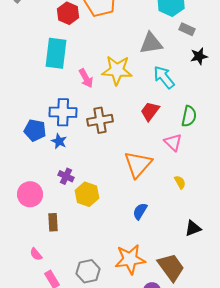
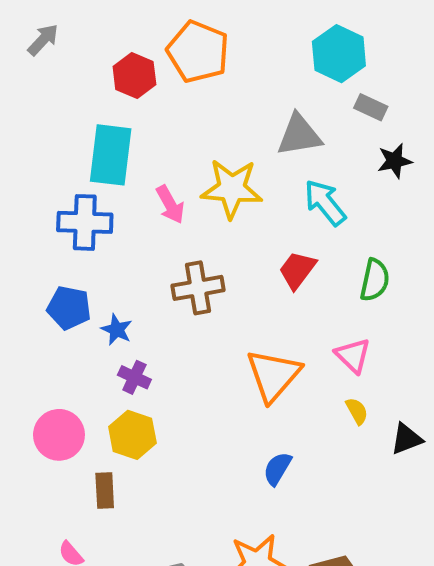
blue cross: (63, 112) -> (85, 222), moved
pink triangle: (173, 142) -> (353, 355), moved
purple cross: (66, 176) -> (134, 377), moved
yellow hexagon: (87, 194) -> (132, 435), moved
black triangle: (193, 228) -> (406, 439), moved

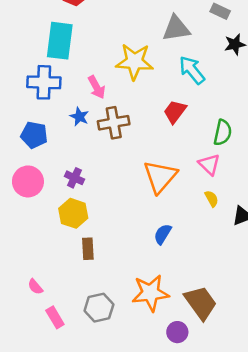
pink arrow: (170, 205) -> (97, 87), moved
green semicircle: (375, 280) -> (223, 133), moved
blue star: (117, 330) -> (79, 117), moved
pink circle: (59, 435) -> (28, 181), moved
brown rectangle: (105, 490) -> (88, 249), moved

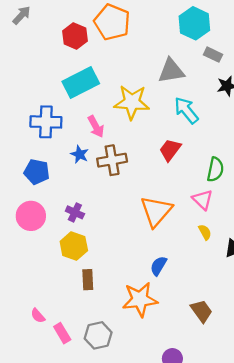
cyan rectangle: (60, 41) -> (81, 82), moved, turned 56
orange star: (150, 293) -> (140, 299), moved
brown trapezoid: (201, 303) -> (201, 311), moved, size x0.7
pink rectangle: (55, 317) -> (62, 333), moved

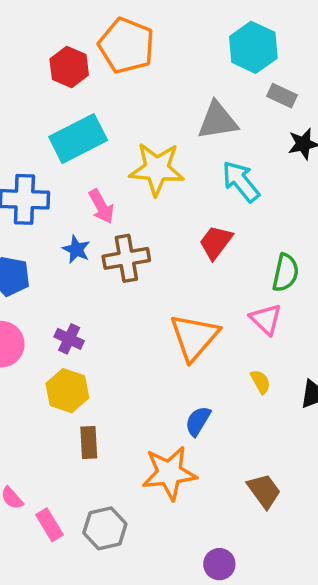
yellow semicircle: (205, 232) -> (260, 382), moved

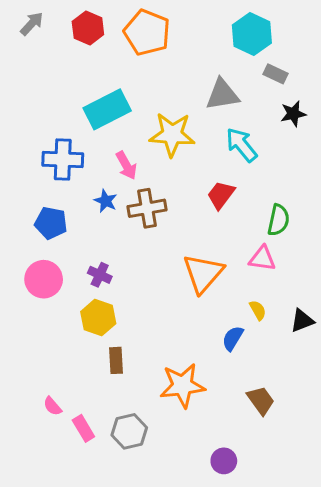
red hexagon: (69, 67) -> (88, 28), moved
pink triangle: (266, 319) -> (262, 259), turned -36
blue semicircle: (198, 421) -> (233, 338), moved

